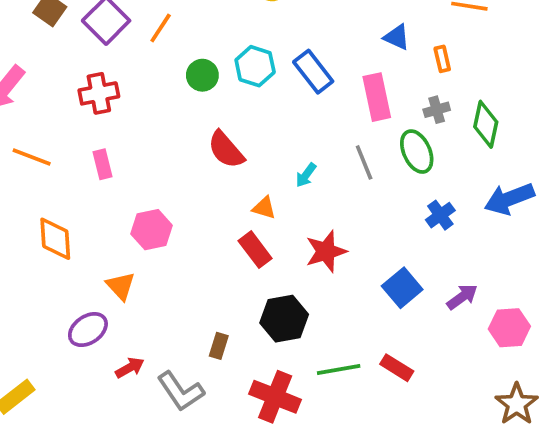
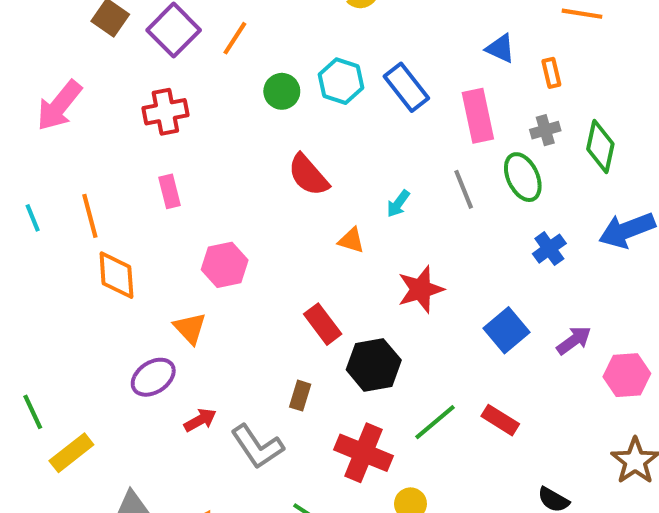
orange line: (32, 157) -> (90, 216), moved, turned 54
red rectangle: (255, 250) -> (323, 324), moved
green line: (339, 370) -> (435, 422), turned -30

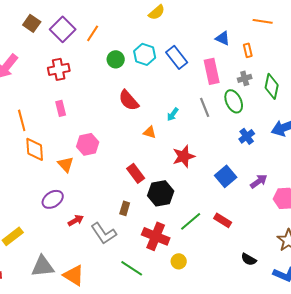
orange triangle: (190, 328) -> (66, 164), moved

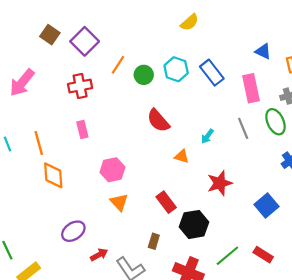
orange line: (93, 33) -> (118, 65), moved
orange triangle: (66, 164) -> (119, 202), moved

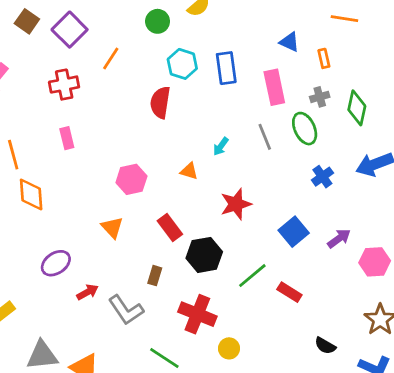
blue rectangle: (212, 73) -> (226, 68), turned 30
green circle: (144, 75) -> (158, 21), moved
red semicircle: (158, 121) -> (160, 102), moved, turned 50
pink hexagon: (112, 170) -> (131, 179), moved
green line: (227, 256) -> (252, 276), moved

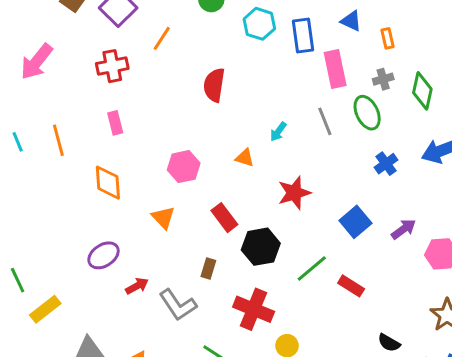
cyan hexagon: (182, 64) -> (259, 24), moved
blue rectangle: (226, 68) -> (303, 35), moved
orange diamond: (31, 194) -> (108, 183), moved

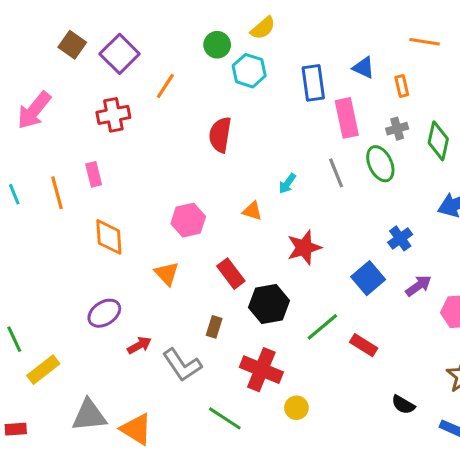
cyan hexagon: (259, 24) -> (249, 71), moved
pink rectangle: (115, 123) -> (94, 174), moved
blue cross: (386, 164) -> (400, 238), moved

